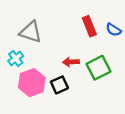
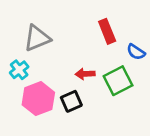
blue semicircle: (113, 30) -> (136, 52), moved
gray triangle: (31, 32) -> (37, 38), turned -40

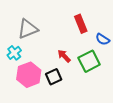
red arrow: (85, 74) -> (64, 56), turned 48

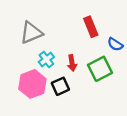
cyan cross: (14, 53) -> (46, 59), moved
red arrow: (64, 56) -> (72, 63), turned -144

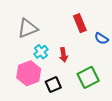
green square: (100, 69) -> (88, 77), moved
black square: (60, 86) -> (53, 85), moved

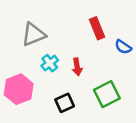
pink hexagon: (29, 73) -> (19, 89), moved

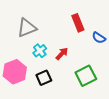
red arrow: (77, 67) -> (62, 54), turned -128
black square: (65, 103) -> (44, 78), moved

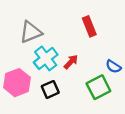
blue semicircle: (99, 38) -> (113, 66), moved
cyan cross: (40, 51) -> (46, 58), size x1.5

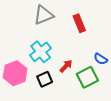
gray triangle: (31, 32) -> (44, 15), moved
red arrow: (71, 62) -> (66, 66), moved

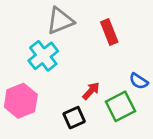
cyan cross: (41, 52) -> (43, 56), moved
black square: (45, 79) -> (74, 118), moved

